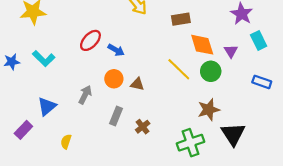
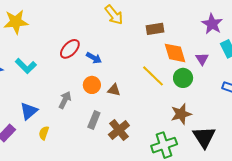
brown cross: (143, 127) -> (119, 130), size x1.5
yellow semicircle: (66, 142) -> (44, 133), moved

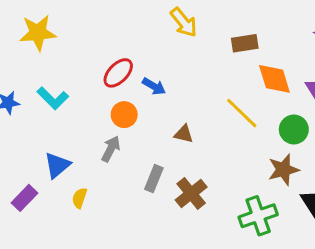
green circle: (183, 78) -> (294, 129), moved
orange circle: (92, 85) -> (124, 115), moved

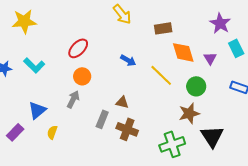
blue arrow: (154, 86) -> (128, 60), moved
brown triangle: (184, 134) -> (122, 102), moved
brown cross: (191, 193) -> (127, 129), turned -30

